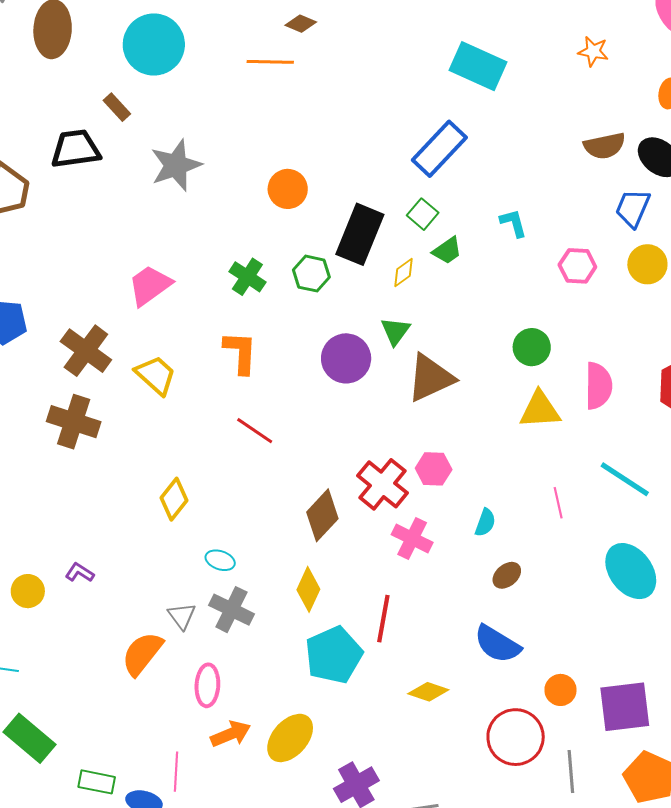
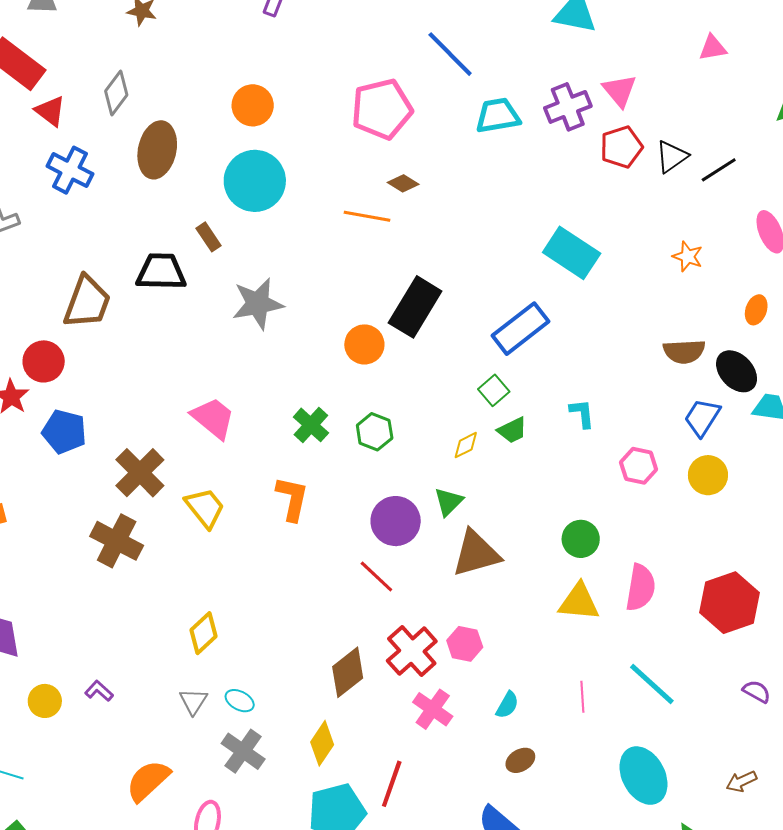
black rectangle: (360, 234) -> (415, 307), moved
pink trapezoid: (150, 285) -> (213, 418), turned 66
red line: (255, 431) -> (376, 577), moved
gray triangle: (182, 616) -> (193, 701), moved

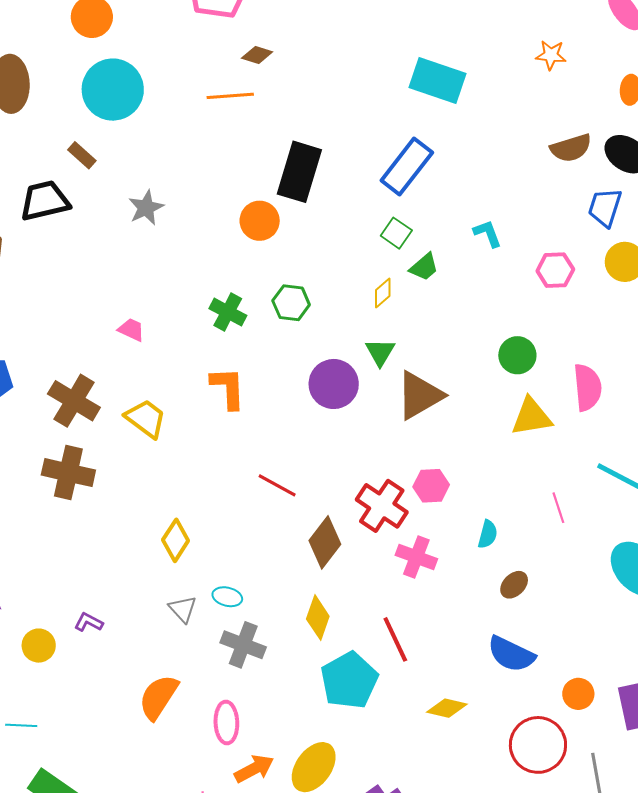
gray star: (258, 304) -> (146, 208), size x0.7
pink trapezoid: (213, 418) -> (131, 330), size x0.6
red line: (376, 577) -> (277, 485), moved
red line: (392, 784) -> (395, 639), turned -30

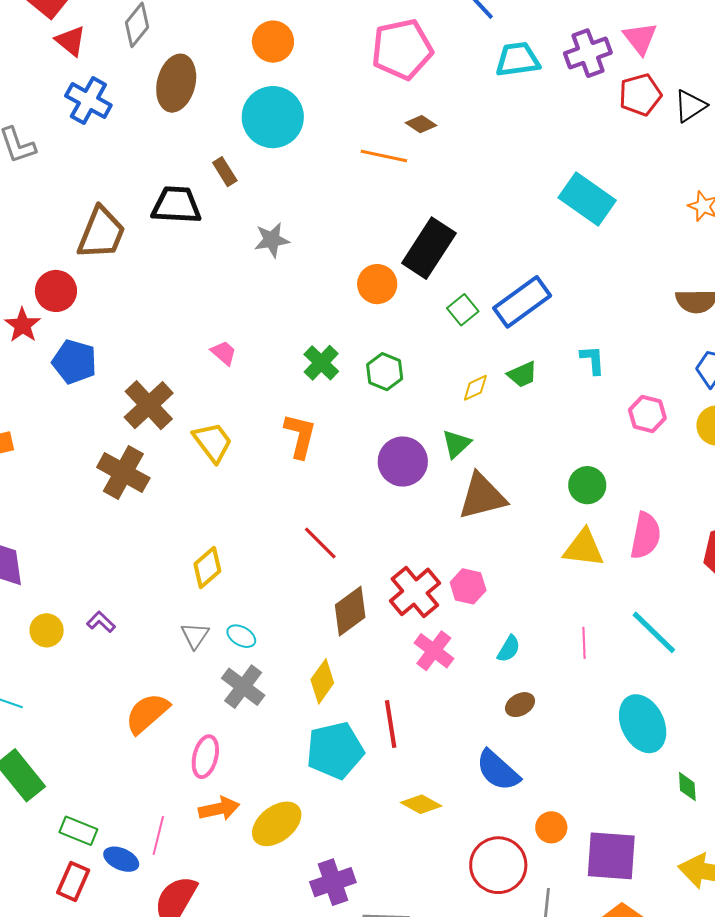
blue rectangle: (407, 167) -> (522, 302), moved
green square: (396, 233) -> (463, 310), moved

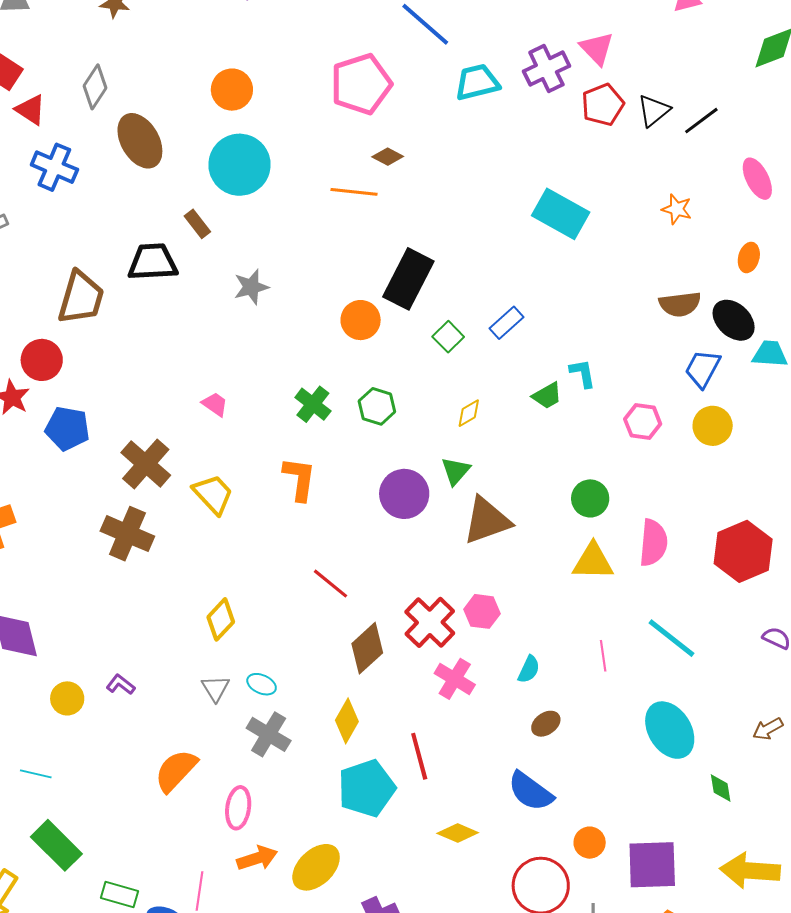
brown ellipse: (176, 83) -> (140, 141), turned -38
blue rectangle: (522, 302) -> (507, 323), size x0.6
green trapezoid: (522, 374) -> (547, 396), moved

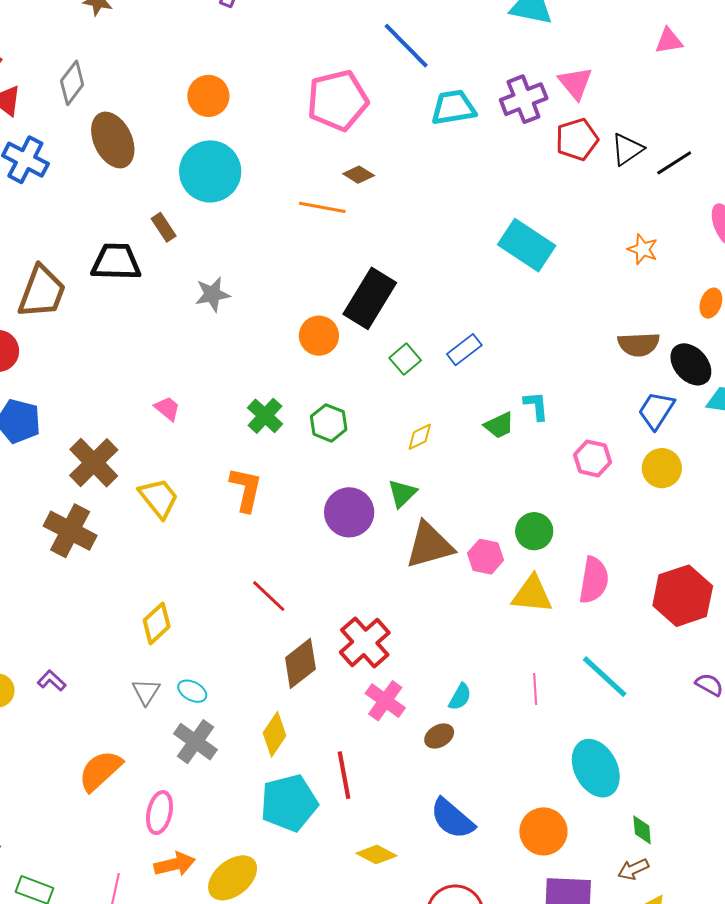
pink hexagon: (482, 611) -> (486, 557), moved
brown ellipse: (546, 724) -> (439, 736), moved
brown arrow: (768, 729) -> (633, 869), moved
orange circle: (590, 843) -> (543, 831), moved, size x1.5

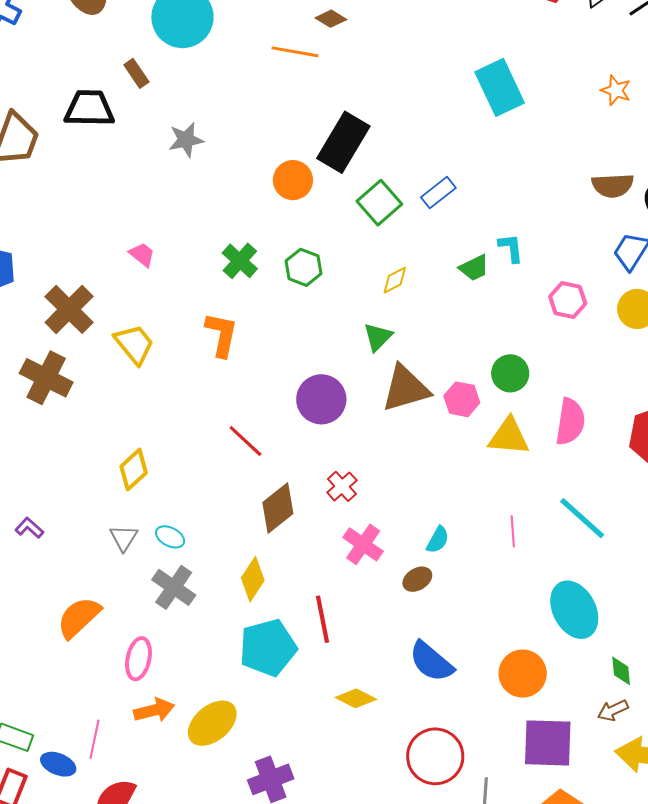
cyan rectangle: (527, 245) -> (500, 87), turned 32
green square: (405, 359) -> (379, 203), size x1.4
purple circle: (349, 512) -> (321, 399), moved
red cross: (365, 642) -> (342, 486), size x0.6

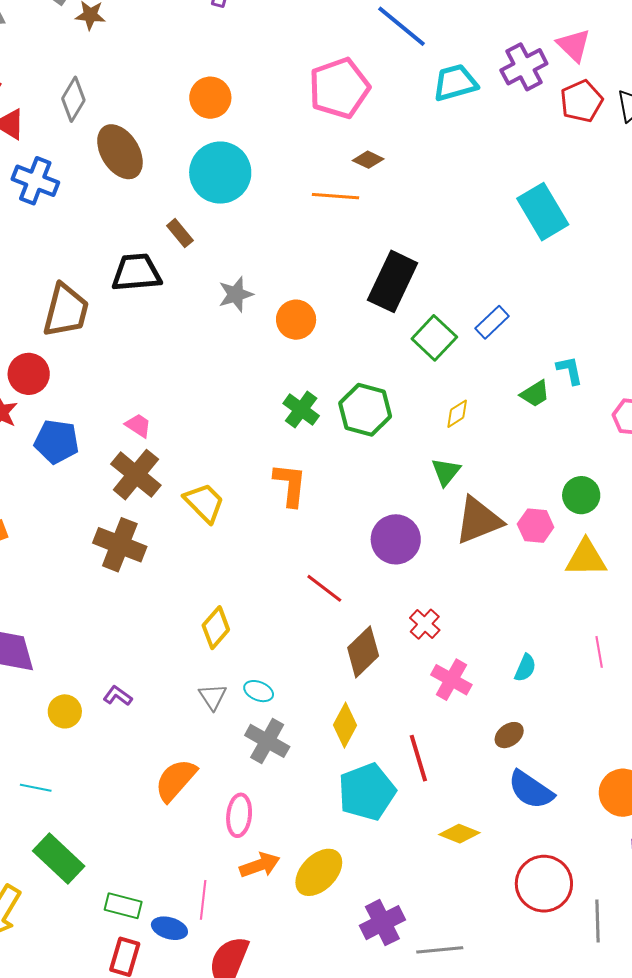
orange circle: (293, 180) -> (296, 320), moved
pink trapezoid: (142, 254) -> (138, 426), moved
green hexagon: (304, 267) -> (365, 410), size x1.4
brown ellipse: (417, 579) -> (509, 735), moved

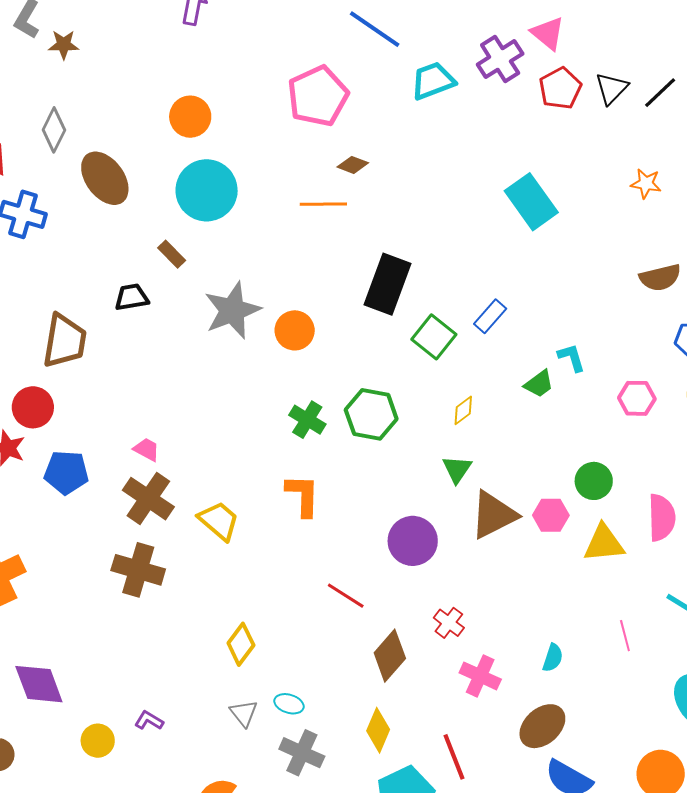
black trapezoid: (136, 273) -> (132, 297), size x0.7
gray star: (236, 294) -> (232, 310), size x1.6
brown ellipse: (509, 735) -> (542, 726), size x1.6

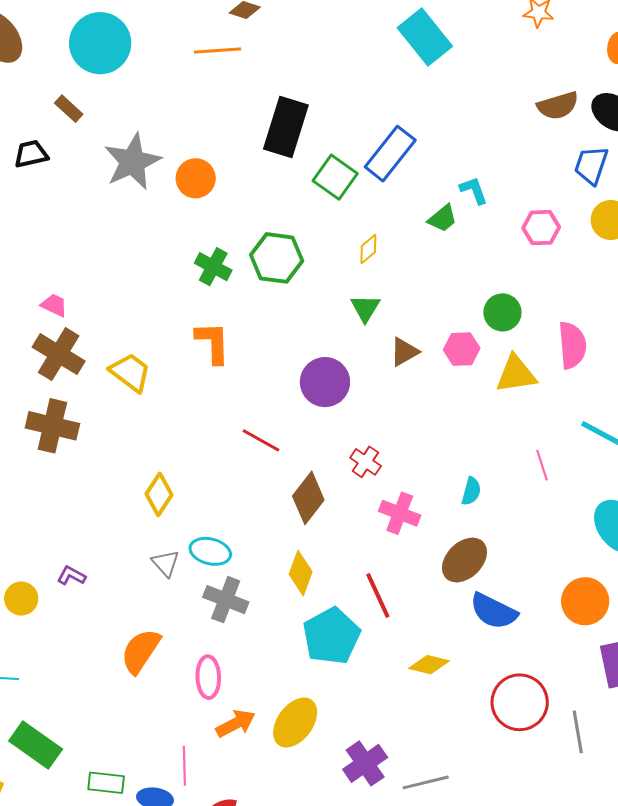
blue rectangle: (490, 316) -> (390, 154), size x1.6
brown triangle: (494, 515) -> (404, 352), size x0.6
cyan ellipse: (289, 704) -> (210, 551), size x1.4

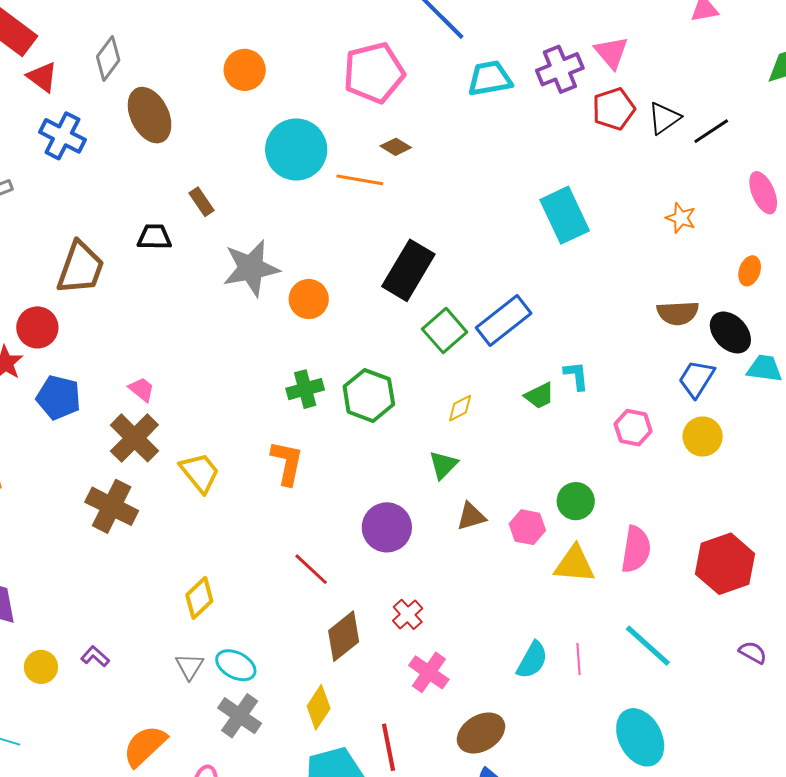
cyan circle: (100, 43) -> (296, 149), moved
green cross: (213, 267) -> (305, 389), turned 33
cyan semicircle: (471, 491) -> (532, 660), moved, size x1.4

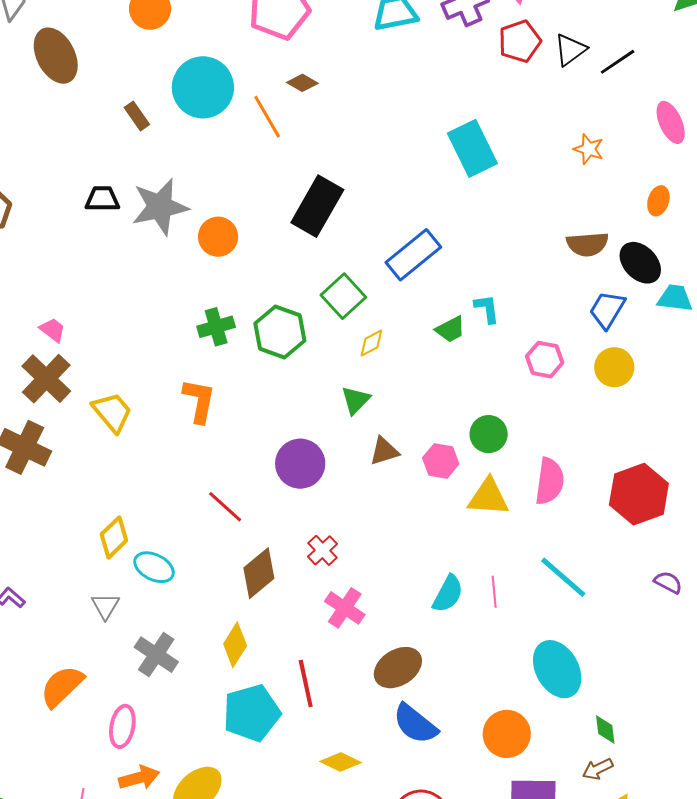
orange line: (360, 180) -> (267, 117), turned 51
brown rectangle: (201, 202) -> (137, 116), moved
black trapezoid: (154, 237) -> (102, 199), moved
green square: (445, 331) -> (343, 296), moved
cyan ellipse: (236, 665) -> (154, 567), moved

